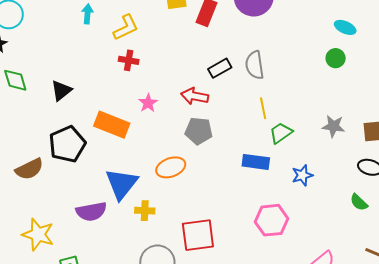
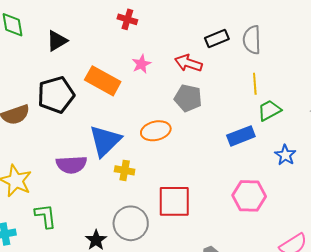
blue rectangle: (256, 162) -> (241, 136), turned -36
blue star: (302, 175) -> (285, 155), turned -30

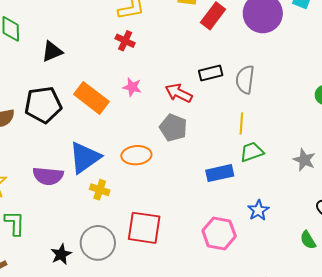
pink star: (141, 64) -> (132, 87), turned 30
blue star: (285, 155) -> (258, 210), moved

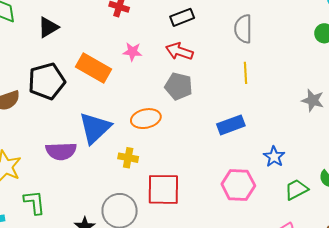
black rectangle: (211, 73) -> (182, 17), moved
green trapezoid: (252, 152) -> (296, 190), moved
yellow cross: (100, 190) -> (128, 158), moved

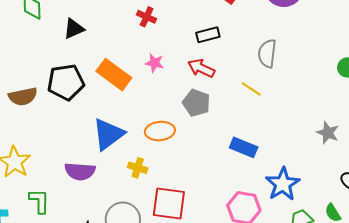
yellow line: (246, 73) -> (251, 89), moved, turned -60
blue rectangle: (231, 125) -> (244, 147), turned 36
purple semicircle: (61, 151) -> (80, 171), moved
blue star: (274, 157) -> (283, 184), size x1.6

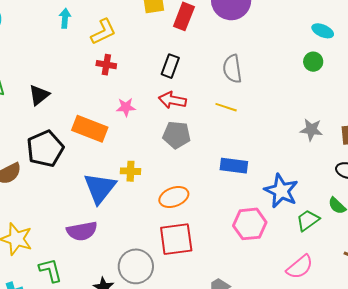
black rectangle: (208, 35) -> (170, 66), turned -40
orange ellipse: (160, 131) -> (174, 197), moved
yellow cross: (138, 168) -> (131, 171), moved

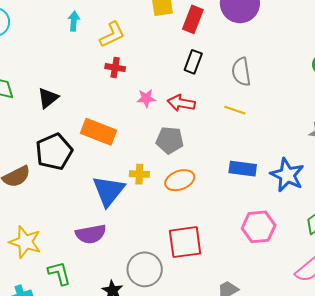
black rectangle: (170, 66) -> (193, 62), moved
pink star: (126, 107) -> (146, 98), moved
gray pentagon: (177, 135) -> (170, 140), moved
blue star: (281, 191) -> (287, 175), moved
orange ellipse: (174, 197) -> (180, 180), moved

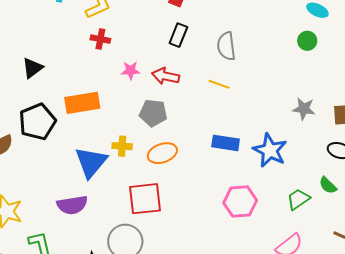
orange rectangle: (99, 132) -> (82, 103), turned -32
red square: (185, 242) -> (145, 199), moved

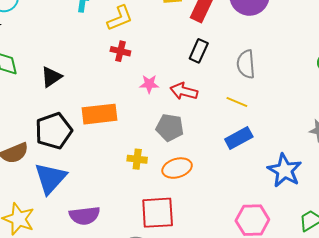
blue rectangle: (226, 143) -> (239, 138), moved, turned -40
blue triangle: (91, 162) -> (50, 178), moved

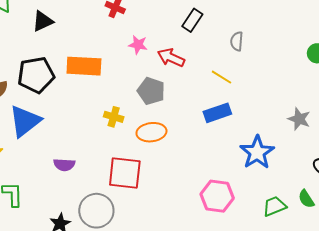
gray semicircle: (246, 64) -> (237, 41), size x0.7
purple semicircle: (85, 216) -> (64, 165), moved, size x0.7

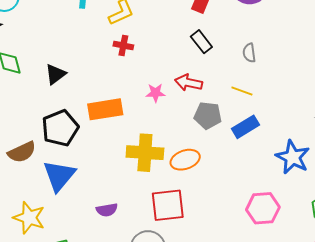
black rectangle: (192, 20) -> (201, 42), turned -60
pink star: (138, 45) -> (156, 93), moved
gray pentagon: (151, 91) -> (208, 115), moved
yellow cross: (114, 117) -> (145, 153), size x1.8

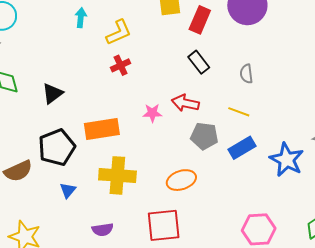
red cross: (123, 46) -> (121, 65), turned -36
yellow cross: (145, 153) -> (117, 175), moved
blue star: (293, 157) -> (287, 160), moved
blue triangle: (59, 176) -> (68, 190), moved, size x0.5

